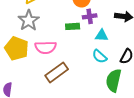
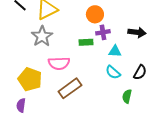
yellow pentagon: (17, 48) -> (30, 79), moved
green semicircle: (114, 80) -> (127, 96), size x0.6

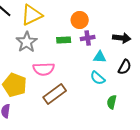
green rectangle: (86, 42) -> (64, 40), moved
black semicircle: (140, 72) -> (125, 67), moved

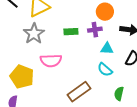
orange circle: (80, 20) -> (105, 12), moved
brown rectangle: (55, 94) -> (79, 92), moved

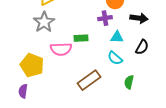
green rectangle: (71, 32) -> (81, 38), moved

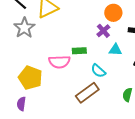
purple cross: (105, 18) -> (103, 31), turned -32
gray star: (44, 22) -> (24, 28), moved
cyan semicircle: (115, 58) -> (98, 71), moved

